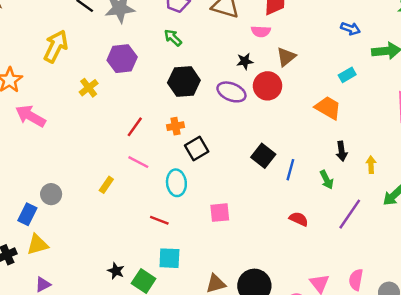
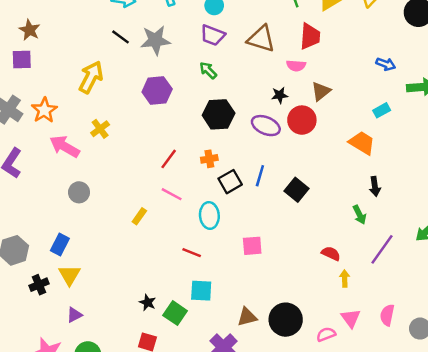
yellow cross: (89, 88) -> (100, 129), moved
yellow arrow: (371, 165) -> (345, 279), moved
blue line: (290, 170) -> (260, 176), moved
gray circle: (51, 194) -> (79, 192), moved
yellow triangle: (37, 245) -> (69, 275), turned -45

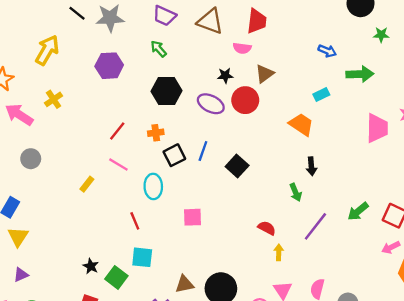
red line: (192, 253) -> (135, 221), turned 42

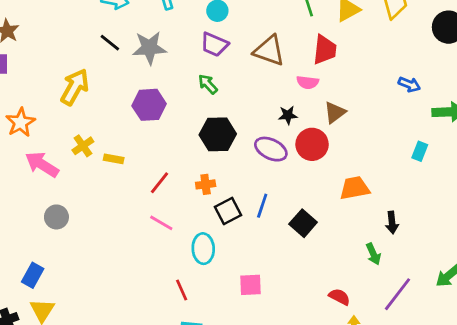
cyan rectangle: (321, 94) -> (420, 151), moved, turned -42
orange trapezoid: (301, 124) -> (355, 188), moved, turned -44
yellow rectangle: (87, 184) -> (114, 159), moved, turned 63

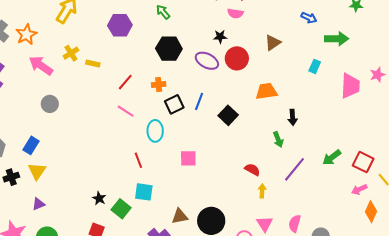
brown triangle: (335, 113) -> (273, 43), moved

